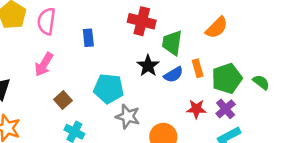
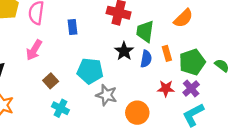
blue semicircle: (173, 75) -> (146, 59), turned -49

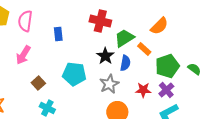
green trapezoid: (145, 31) -> (124, 38), turned 50
orange rectangle: (167, 53) -> (144, 49), moved, turned -32
gray star: (107, 95) -> (109, 84), moved, turned 30

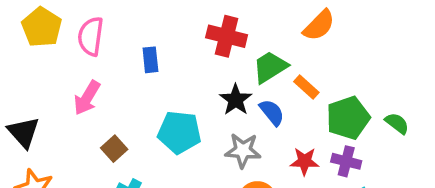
orange semicircle: (159, 26) -> (319, 25), moved
blue semicircle: (125, 63) -> (272, 112), turned -49
gray star: (109, 84) -> (243, 150), turned 30
purple cross: (166, 90) -> (346, 161), turned -35

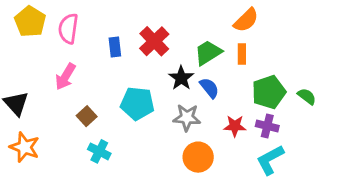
red cross: (227, 36) -> (154, 41), moved, turned 32
orange rectangle: (306, 87) -> (242, 54), moved, turned 48

